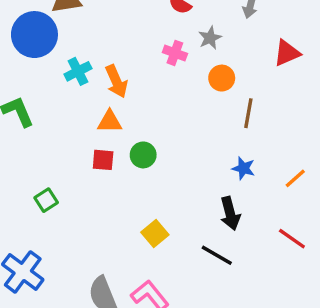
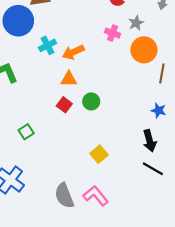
orange circle: (222, 78) -> (144, 50), size x1.5
orange arrow: (116, 81) -> (73, 52), turned 90
red square: (103, 160) -> (64, 105), turned 32
black line: (217, 255) -> (153, 169), moved

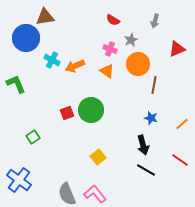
cyan cross: (47, 45) -> (52, 60), turned -35
orange triangle: (69, 79) -> (107, 71), moved, turned 35
green circle: (91, 101) -> (91, 110), size x1.6
red square: (64, 105) -> (67, 113), turned 32

